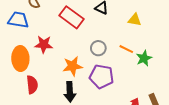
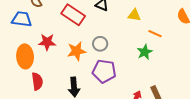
orange line: (126, 49) -> (155, 34), moved
orange star: (73, 66) -> (77, 51), moved

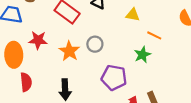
orange star: (77, 51) -> (69, 51), turned -30
purple pentagon: (104, 71) -> (114, 78), moved

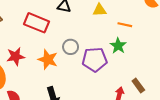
purple pentagon: (114, 78) -> (95, 60), moved

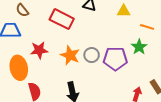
gray circle: (71, 47) -> (92, 55), moved

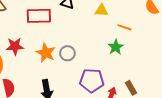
red rectangle: (62, 19) -> (39, 16), turned -30
purple pentagon: (115, 59) -> (92, 81), moved

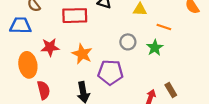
gray circle: (67, 53) -> (128, 42), moved
purple pentagon: (92, 81) -> (110, 72), moved

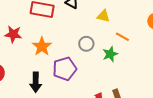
purple pentagon: (110, 72) -> (65, 69), turned -30

